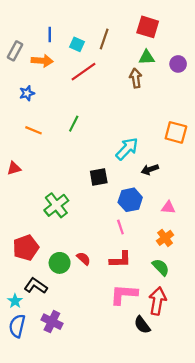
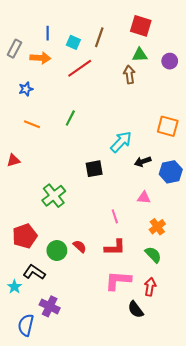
blue hexagon: (130, 200) -> (171, 172), moved
pink triangle: (168, 207) -> (144, 198), moved
red arrow: (157, 301) -> (150, 287), size x0.7
blue semicircle: (17, 326) -> (26, 325), moved

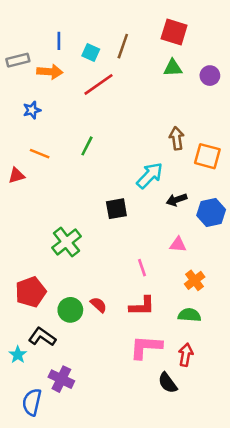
gray rectangle: (14, 49) -> (18, 60), turned 48
brown arrow: (129, 75) -> (177, 138), moved
red triangle: (13, 160) -> (17, 175), moved
green semicircle: (153, 255) -> (189, 315), turned -42

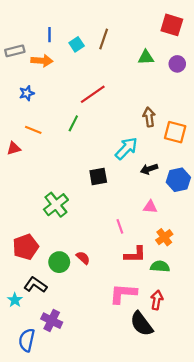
red square: (174, 32) -> (172, 25), moved
cyan square: (91, 52) -> (77, 44), turned 32
red line: (98, 84) -> (93, 94), moved
red L-shape: (142, 306) -> (135, 255), moved
black semicircle: (168, 383) -> (142, 324), size x1.4

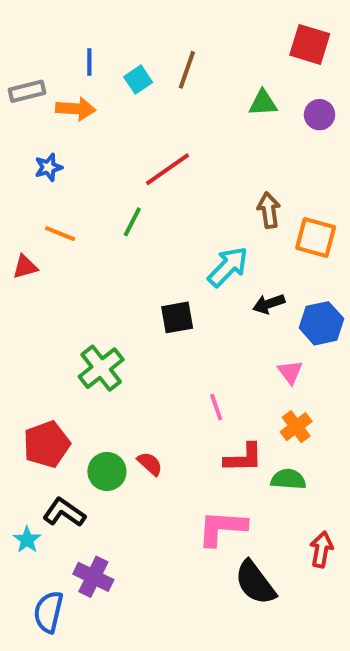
pink triangle: (150, 207) -> (290, 372), moved, turned 48
red arrow: (157, 300) -> (321, 549), moved

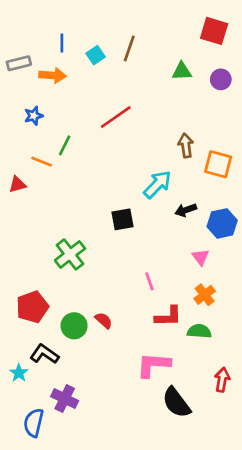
green line: (132, 222) -> (65, 145), moved

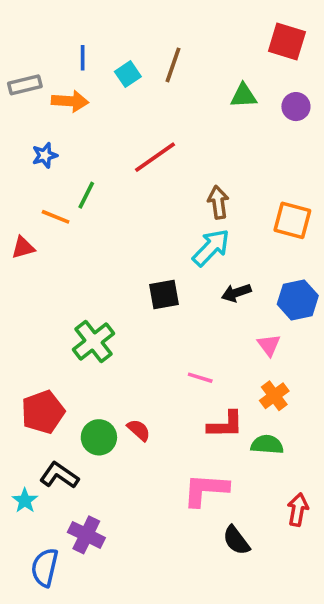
brown arrow: (186, 145) -> (218, 202), moved
black arrow: (186, 210) -> (236, 293), moved
pink line: (149, 281) -> (200, 378), turned -54
black semicircle: (176, 403) -> (236, 540), size x0.7

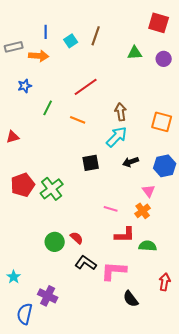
orange line: (56, 217) -> (78, 120), moved
orange cross: (274, 396) -> (143, 211), moved
red pentagon: (43, 412) -> (23, 185), moved
black L-shape: (59, 475) -> (86, 263), moved

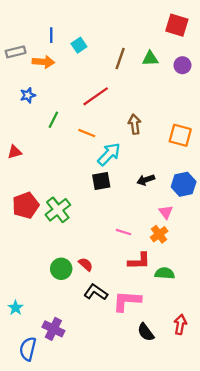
brown line: (96, 36) -> (120, 59), moved
cyan arrow: (117, 137) -> (109, 154), moved
red arrow: (165, 282) -> (180, 324), moved

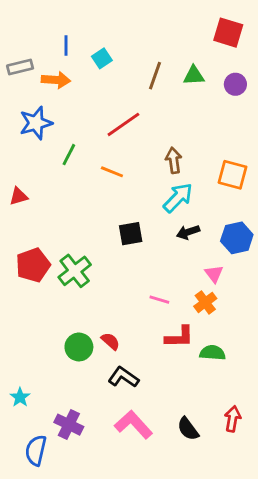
blue star: (28, 95) -> (36, 123), size x1.6
cyan arrow: (109, 154) -> (178, 198), moved
pink L-shape: (127, 301) -> (133, 425), moved, turned 44

